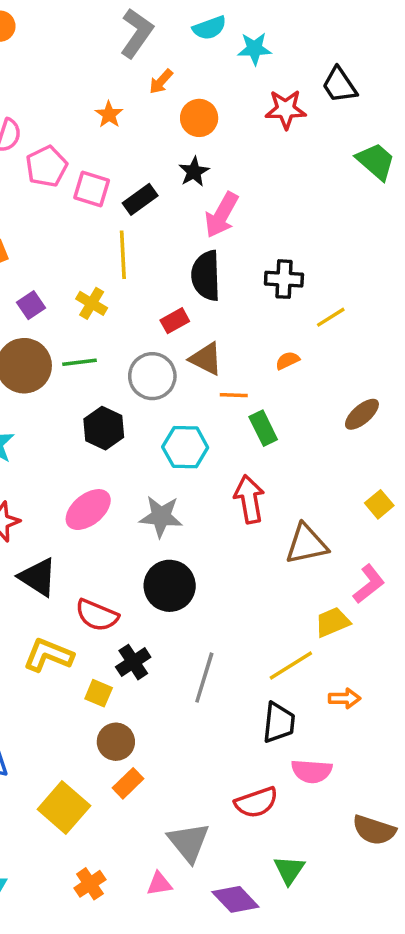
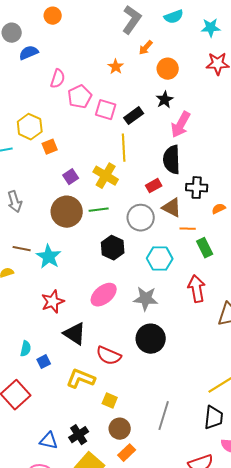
cyan star: (255, 49) -> (211, 28), moved
black cross: (284, 279) -> (197, 188), moved
yellow cross: (92, 303) -> (106, 176), size x1.4
black cross: (133, 662) -> (79, 435), moved
gray line: (204, 678) -> (164, 416), moved

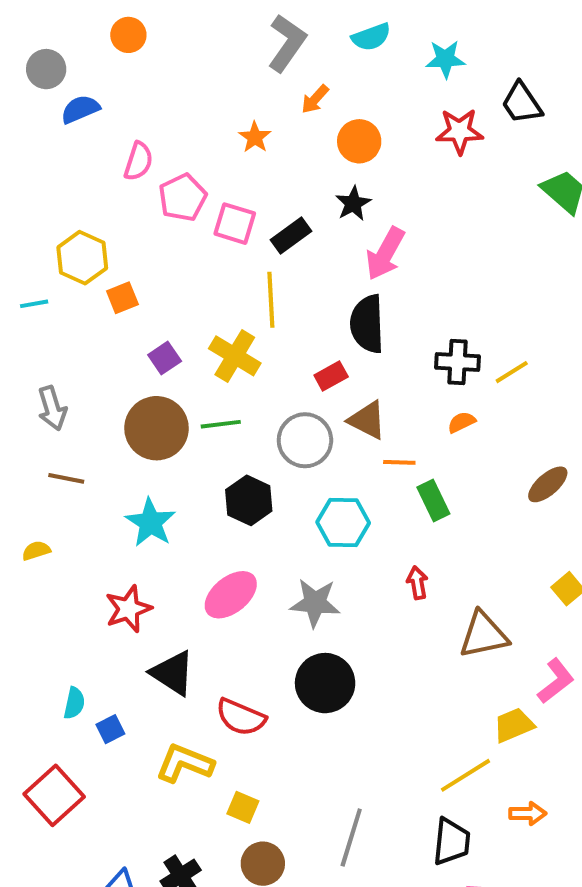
black cross: (197, 188) -> (457, 362), moved
brown line: (22, 249) -> (66, 478), moved
cyan star: (49, 257) -> (150, 523), moved
red arrow: (197, 289) -> (417, 583), size x0.6

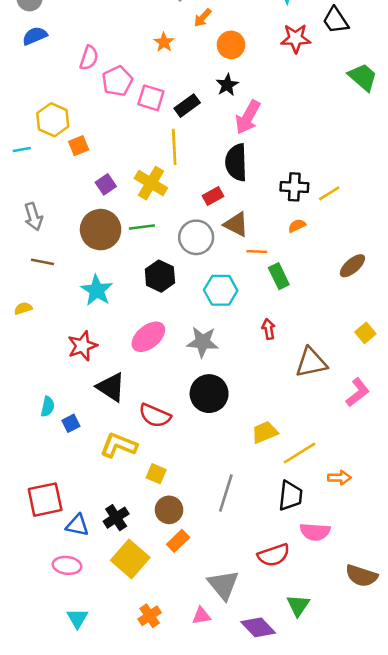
blue semicircle: (80, 109) -> (35, 36), moved
yellow trapezoid: (514, 725) -> (265, 432), moved
red square: (54, 795) -> (45, 500), moved, turned 30

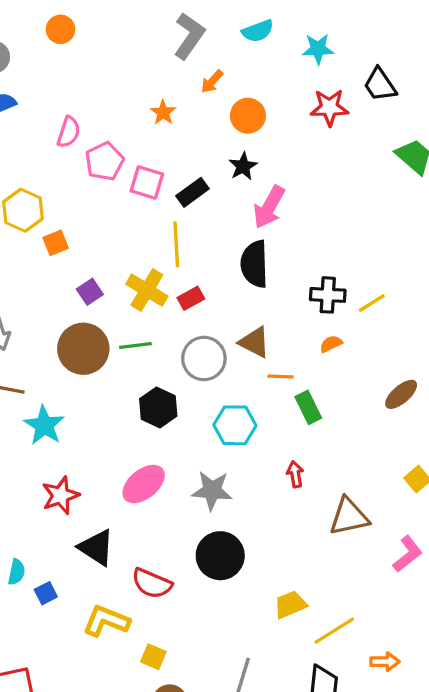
red rectangle: (213, 196) -> (191, 298), moved
cyan star: (97, 290) -> (44, 425), moved

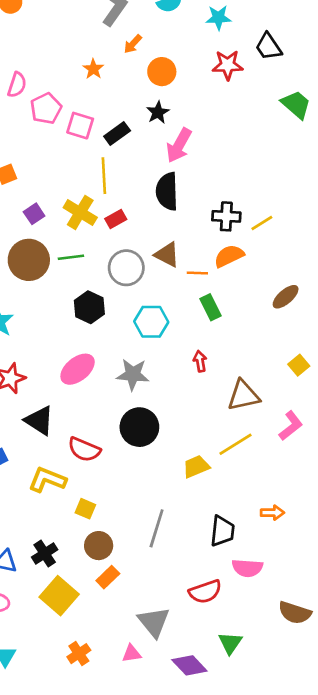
orange semicircle: (331, 344) -> (229, 256), size x1.6
orange line: (280, 376) -> (197, 273), moved
yellow line: (334, 631) -> (236, 444), moved

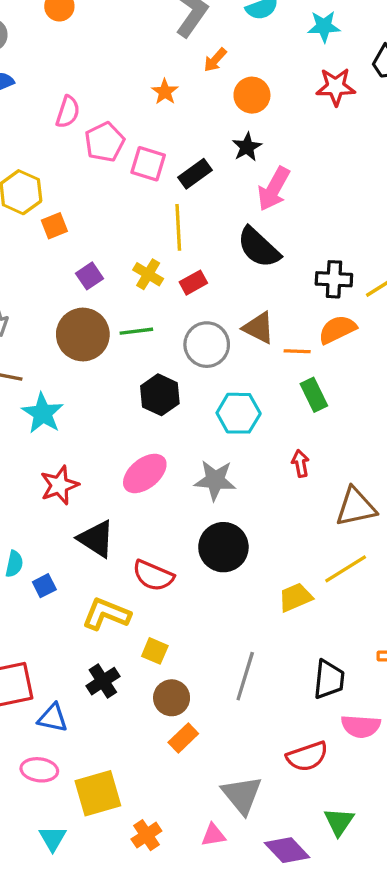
black semicircle: (167, 191) -> (259, 247), turned -45
yellow cross: (80, 212) -> (148, 274), size x0.7
black cross: (45, 553) -> (103, 681), moved
yellow square: (59, 596) -> (98, 793), moved, turned 33

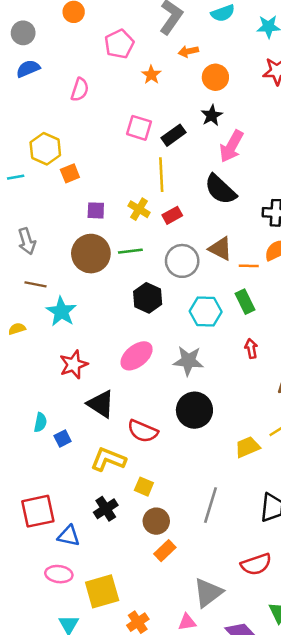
orange arrow: (215, 60) -> (188, 51), turned 36
pink pentagon: (105, 142) -> (119, 44), moved
purple square: (90, 276) -> (96, 210), turned 36
green rectangle: (314, 395) -> (245, 302), moved
gray triangle: (242, 795) -> (208, 593), turned 32

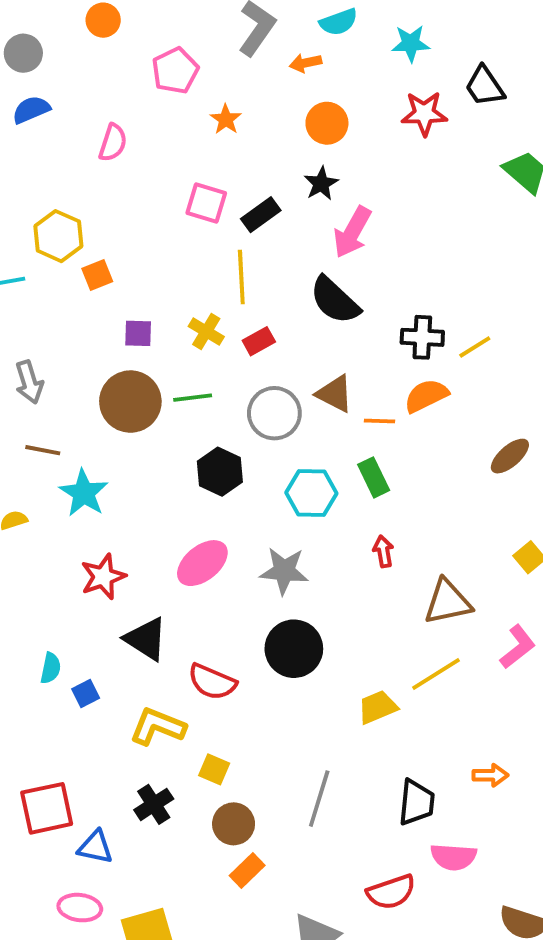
orange arrow: (188, 51) -> (306, 63), moved

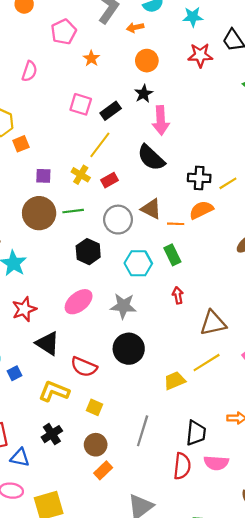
pink arrow: (352, 232) -> (161, 120), turned -32
yellow line: (241, 277) -> (100, 145), turned 40
yellow square: (214, 769) -> (95, 407), moved
red semicircle: (391, 892) -> (182, 466), moved, turned -65

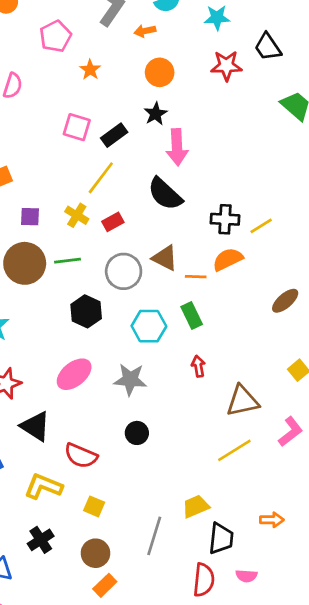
black circle: (129, 349) -> (137, 433), size x0.6
yellow trapezoid: (175, 381) -> (196, 506), moved
pink semicircle: (216, 463) -> (246, 576), size x0.7

